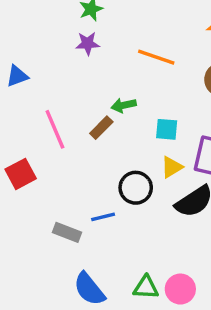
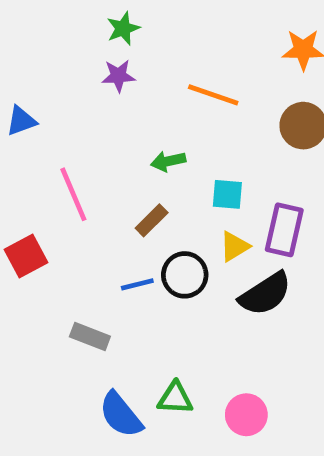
brown rectangle: (101, 128) -> (152, 220), moved
blue line: (103, 217) -> (137, 284), moved
green triangle: (146, 287) -> (175, 398), moved

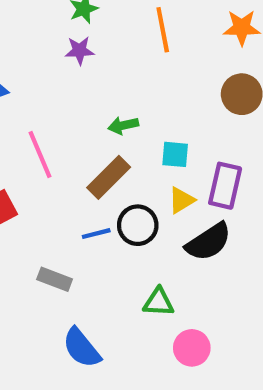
orange line: (213, 95) -> (163, 30), moved, turned 60
brown rectangle: (152, 220) -> (109, 177), size x1.5
green triangle: (175, 398) -> (159, 302), moved

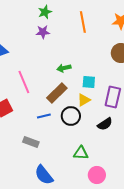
yellow triangle: (181, 200) -> (84, 100), moved
blue line: (96, 234) -> (44, 116), moved
black semicircle: (208, 242) -> (105, 124), size x0.7

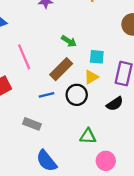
green arrow: (64, 68) -> (69, 41), turned -136

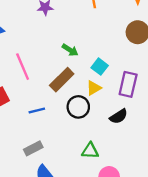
cyan square: (97, 57) -> (100, 67), turned 32
blue line: (47, 95) -> (37, 110), moved
gray rectangle: (32, 124) -> (33, 148), moved, turned -48

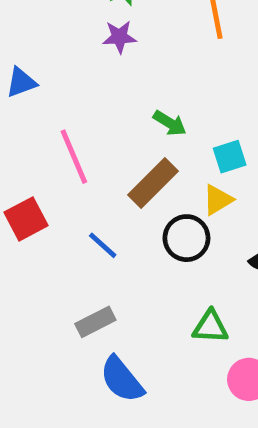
cyan square: (100, 67) -> (230, 157), turned 35
blue line: (37, 110) -> (103, 245), turned 56

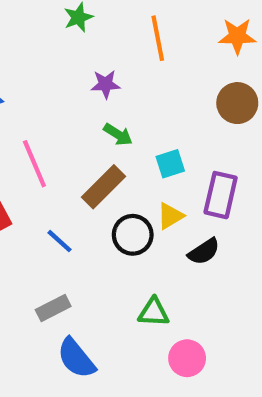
purple star: (119, 37) -> (106, 84), moved
yellow triangle: (218, 200) -> (170, 216), moved

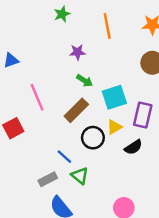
cyan square: (170, 164) -> (114, 97), size x1.5
blue line: (59, 241) -> (64, 157), moved
green triangle: (154, 312) -> (80, 176), moved, turned 36

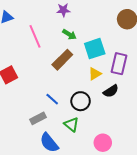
pink line: (37, 97) -> (35, 36), moved
black circle: (93, 138) -> (81, 101), moved
green triangle: (80, 176) -> (71, 124), moved

